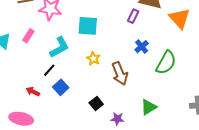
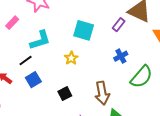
cyan square: (88, 26) -> (84, 30), moved
brown arrow: (120, 73) -> (102, 93), moved
black square: (96, 103) -> (65, 94), moved

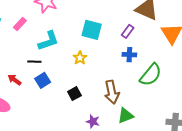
purple rectangle: (119, 25) -> (128, 31), moved
blue cross: (121, 56) -> (129, 55), turned 32
black line: (26, 61) -> (34, 62), turned 40

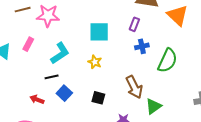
black square: (74, 94) -> (98, 98), turned -32

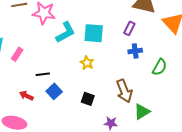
pink rectangle: (28, 44) -> (17, 54), moved
cyan L-shape: (60, 53) -> (65, 32), moved
green semicircle: (167, 61) -> (160, 67), size x0.7

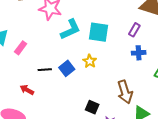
blue square: (54, 91) -> (67, 68), moved
black square: (88, 99) -> (92, 107), moved

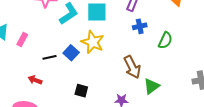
yellow star: (90, 61) -> (93, 42), size x1.6
black square: (92, 107) -> (81, 91), moved

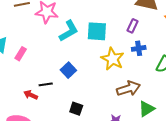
yellow star: (93, 42) -> (113, 59), moved
black line: (50, 57) -> (46, 84), moved
brown arrow: (132, 67) -> (128, 88), turned -85

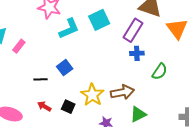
purple rectangle: (132, 26) -> (133, 30), size x1.6
cyan square: (97, 31) -> (99, 20), moved, turned -35
yellow star: (113, 59) -> (92, 95), moved
red arrow: (31, 95) -> (44, 106), moved

